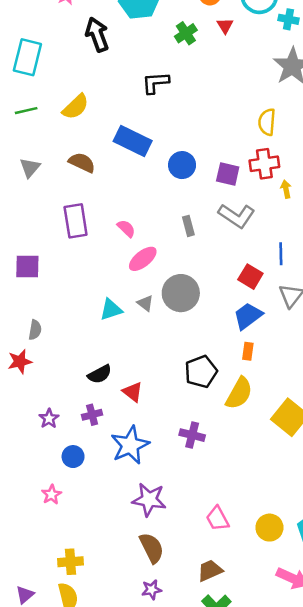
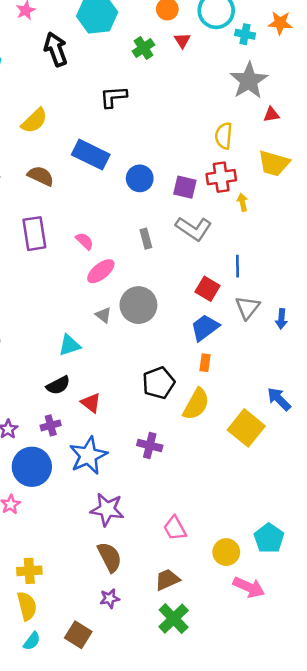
cyan triangle: (111, 310) -> (69, 345), moved
blue circle: (73, 457) -> (32, 467), size x1.8
yellow circle: (269, 528) -> (226, 552), moved

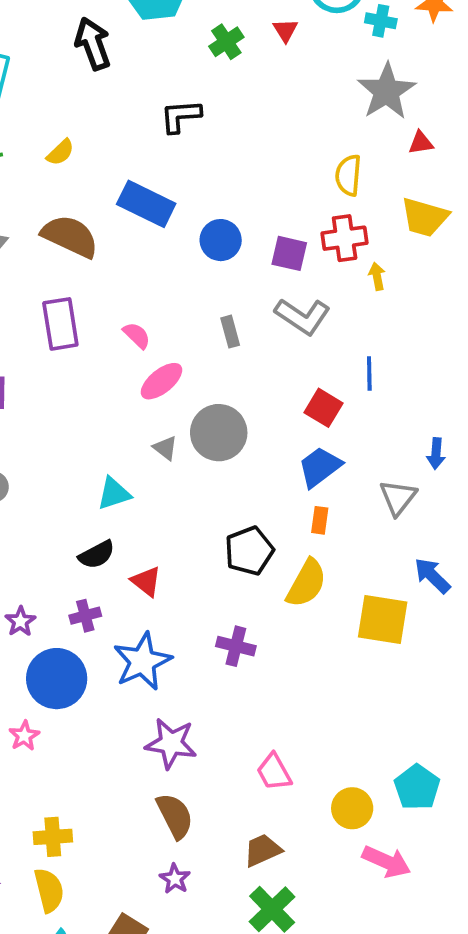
yellow semicircle: (34, 121) -> (60, 152), size x0.7
brown semicircle: (41, 176) -> (70, 236), size x1.4
gray triangle: (248, 308) -> (398, 497), moved
yellow square: (246, 428) -> (383, 619), turned -30
purple star: (110, 598) -> (175, 879), turned -30

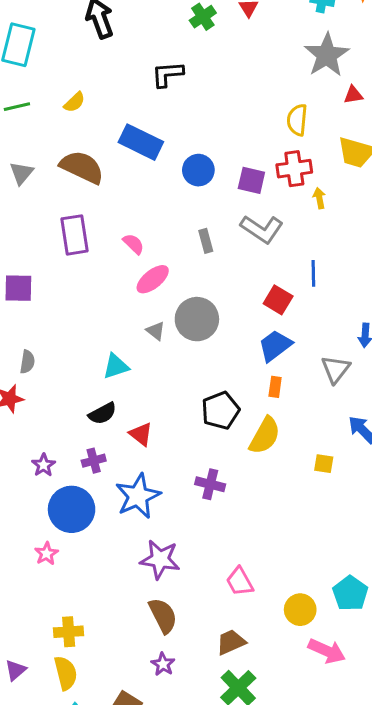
yellow square: (383, 619) -> (324, 464), size x0.5

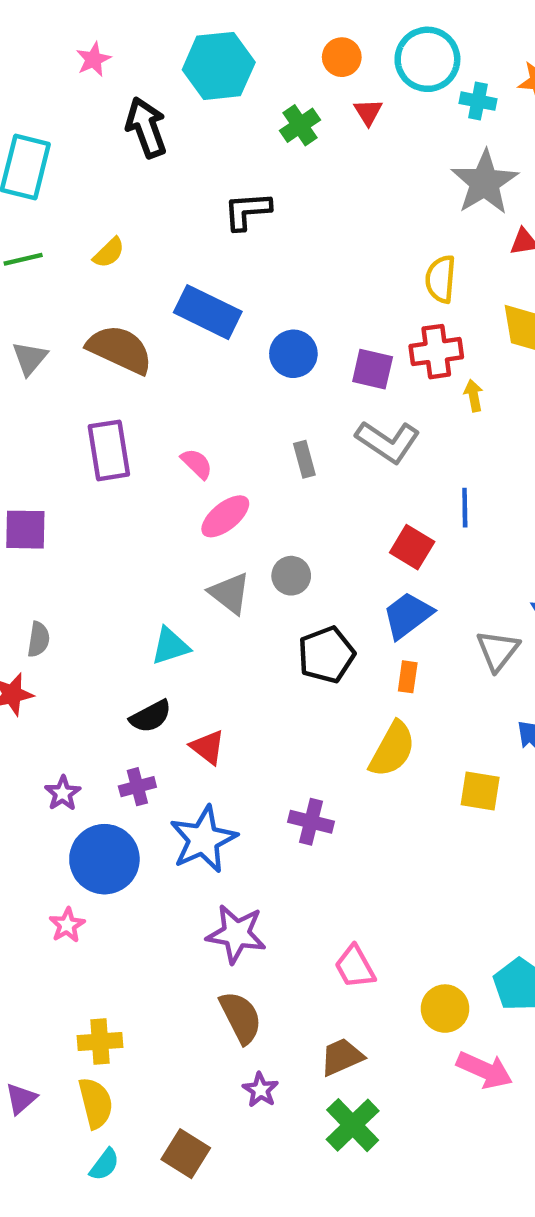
gray circle: (197, 319) -> (291, 576), size x0.6
gray triangle: (156, 331) -> (230, 593), size x1.5
black pentagon: (221, 410) -> (326, 655), moved
yellow square: (324, 464) -> (480, 791), size x1.4
purple star: (163, 664) -> (260, 1090), moved

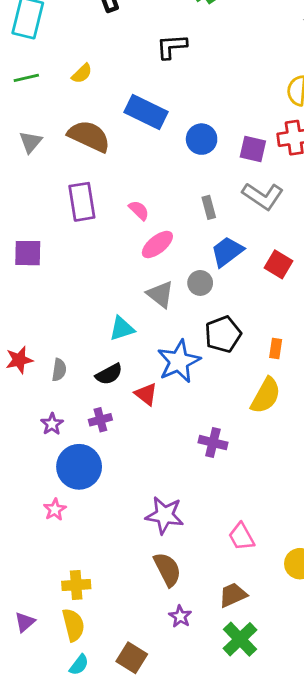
blue trapezoid: (408, 615) -> (227, 252), moved
gray semicircle: (39, 639) -> (59, 370), moved
blue star: (203, 839) -> (179, 361), moved

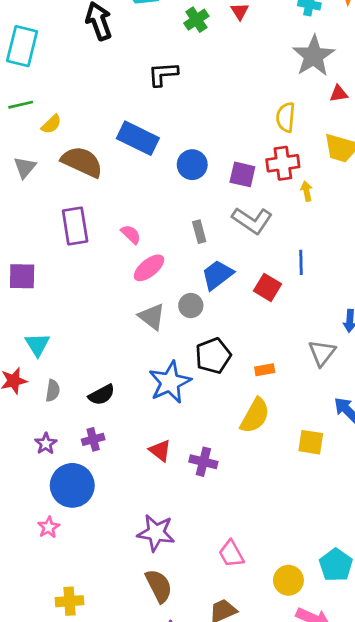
yellow semicircle: (82, 74) -> (51, 124), moved
cyan triangle: (122, 329) -> (37, 345), moved, turned -44
orange rectangle: (276, 349) -> (265, 370), turned 72
red triangle: (146, 394) -> (160, 451), moved

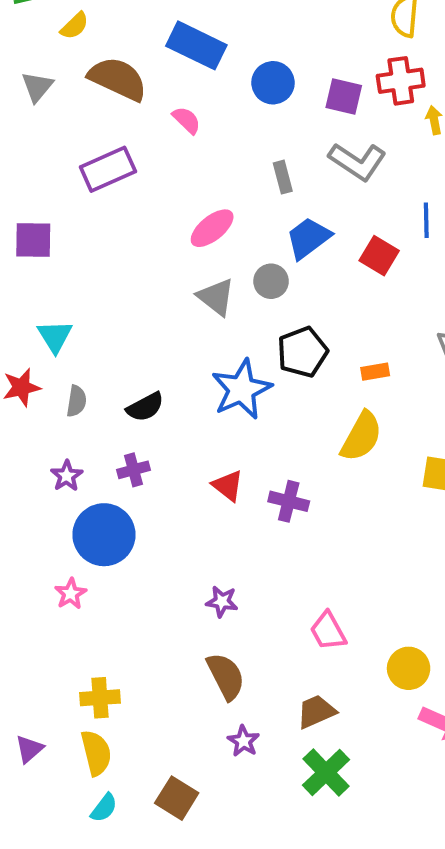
purple rectangle: (75, 226) -> (108, 169), turned 75
pink semicircle: (131, 234) -> (187, 120), moved
purple star: (156, 533) -> (222, 602), size x0.6

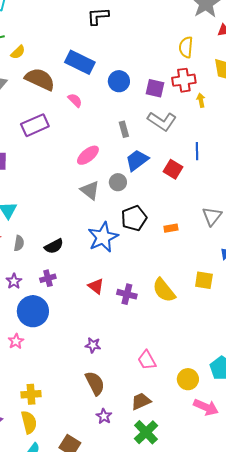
yellow semicircle: (361, 436) -> (164, 290), moved, turned 112

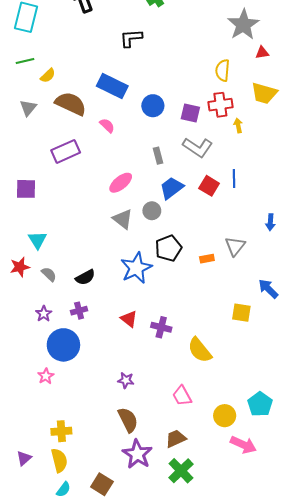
red square: (173, 169) -> (209, 186), moved
gray triangle: (212, 216) -> (235, 246), moved
gray semicircle: (19, 243) -> (49, 274), turned -56
yellow semicircle: (164, 290) -> (200, 350), moved
purple star: (104, 416) -> (137, 454), size x1.8

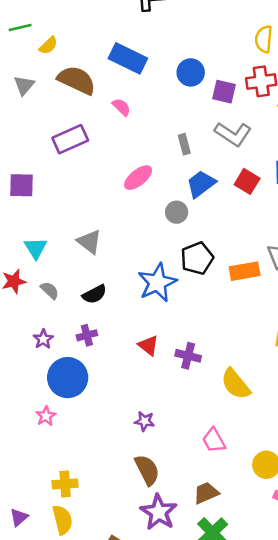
blue circle: (153, 106) -> (191, 72), moved
gray triangle: (123, 219) -> (89, 242), moved
orange rectangle: (207, 259) -> (245, 271), size x1.6

